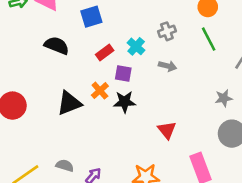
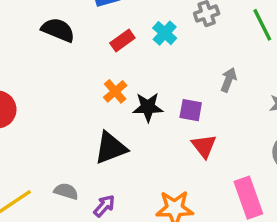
gray arrow: (168, 66) -> (229, 80), moved, turned -84
purple square: (123, 73) -> (191, 110), moved
black triangle: (69, 103) -> (111, 148), moved

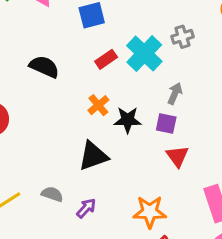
black semicircle: (58, 30) -> (44, 67), moved
cyan cross: (165, 33) -> (144, 53), size x1.6
gray arrow: (229, 80) -> (175, 93), moved

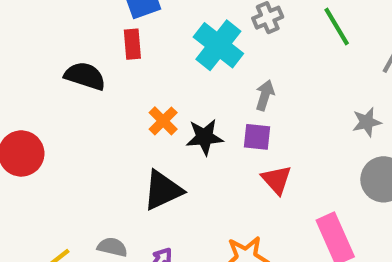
red rectangle: (106, 59) -> (132, 44), moved, turned -55

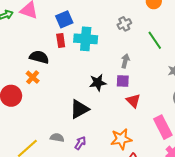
green line: (337, 26) -> (155, 40), moved
cyan cross: (218, 45) -> (86, 39), moved, turned -30
orange cross: (163, 121) -> (33, 77), moved

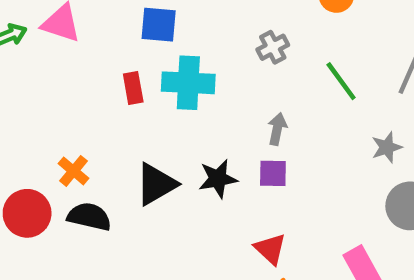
blue square: (64, 19) -> (159, 25), moved, turned 30
black semicircle: (39, 57) -> (89, 217), moved
red triangle: (133, 101) -> (270, 249), moved
black triangle: (79, 109) -> (156, 184), moved

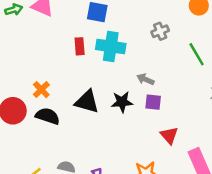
gray arrow: (277, 129) -> (145, 79), moved, turned -84
black triangle: (156, 184) -> (87, 102), turned 40
red triangle: (270, 249) -> (169, 135), moved

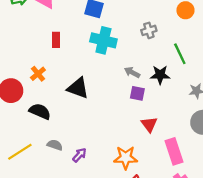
red rectangle: (80, 46) -> (56, 40), moved
black star: (122, 102) -> (160, 75), moved
black semicircle: (48, 116) -> (40, 111), moved

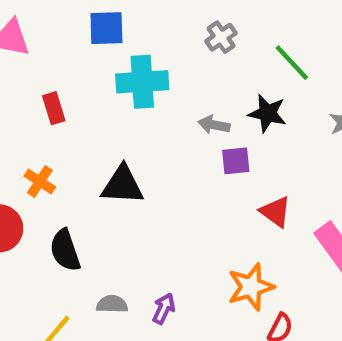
black star: (160, 75) -> (267, 113), turned 30
black semicircle: (40, 111) -> (65, 250), turned -115

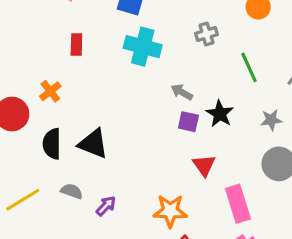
black star: (267, 113) -> (220, 114), moved
black triangle: (122, 185) -> (93, 144), moved

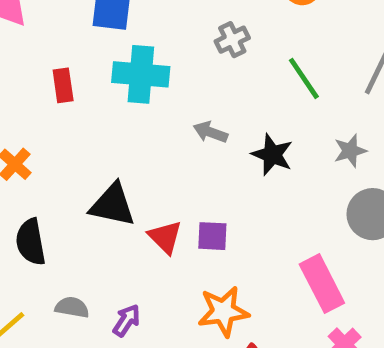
red rectangle: (76, 44) -> (63, 85), moved
purple square: (188, 122) -> (212, 236), moved
black triangle: (93, 144) -> (113, 205), moved
red triangle: (204, 165) -> (165, 237), moved

